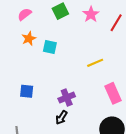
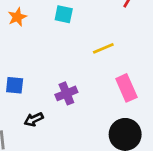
cyan square: (50, 47) -> (64, 14), moved
black arrow: (61, 118) -> (34, 119), moved, turned 32

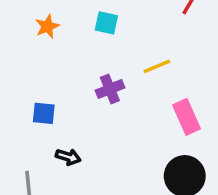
purple cross: (66, 93) -> (110, 89), moved
black arrow: (34, 119) -> (68, 157), turned -138

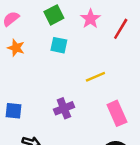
orange star: (47, 26) -> (16, 48), turned -30
purple cross: (110, 89) -> (64, 108), moved

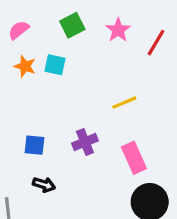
cyan square: (59, 45) -> (55, 65), moved
blue square: (13, 111) -> (34, 145), moved
pink rectangle: (117, 113) -> (134, 158), moved

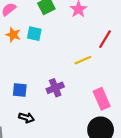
red line: (156, 43) -> (105, 39), moved
pink rectangle: (134, 158) -> (102, 99), moved

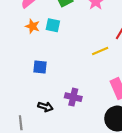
purple cross: (55, 88) -> (73, 97), moved, turned 35
blue square: (20, 90) -> (40, 67), moved

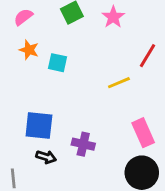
cyan square: (53, 25) -> (58, 63), moved
blue square: (40, 67) -> (39, 126), moved, size x1.5

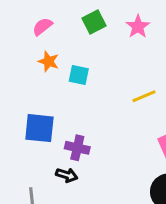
blue square: (39, 126) -> (39, 128), moved
purple cross: (83, 144) -> (77, 148), moved

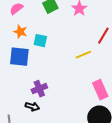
blue square: (39, 128) -> (19, 57), moved
purple cross: (77, 148) -> (39, 89), turned -35

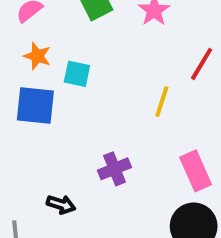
yellow line: (83, 55) -> (162, 102), turned -49
purple cross: (39, 89) -> (114, 169), moved

